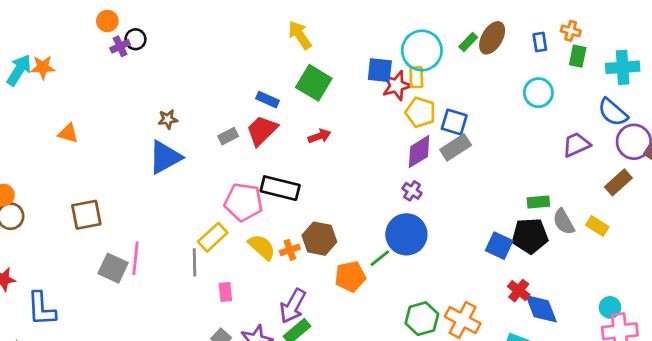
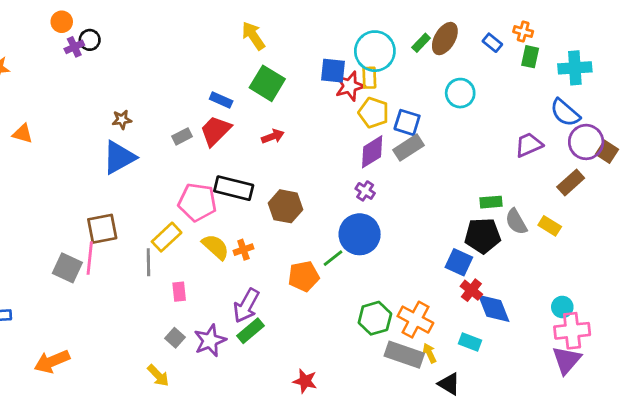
blue rectangle: (540, 42) -> (492, 43), turned -42
cyan circle: (538, 93) -> (460, 93), moved
brown square: (86, 215) -> (102, 229), moved
brown hexagon: (319, 239) -> (285, 206), moved
blue square: (499, 246) -> (459, 262), moved

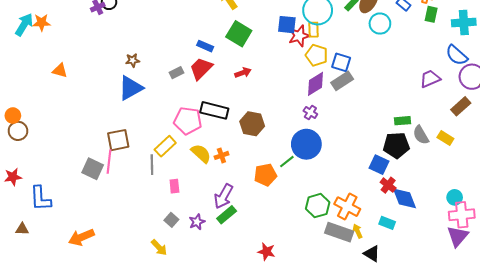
cyan circle: (460, 93) -> (380, 24), moved
purple star: (210, 341) -> (197, 222), size x0.7

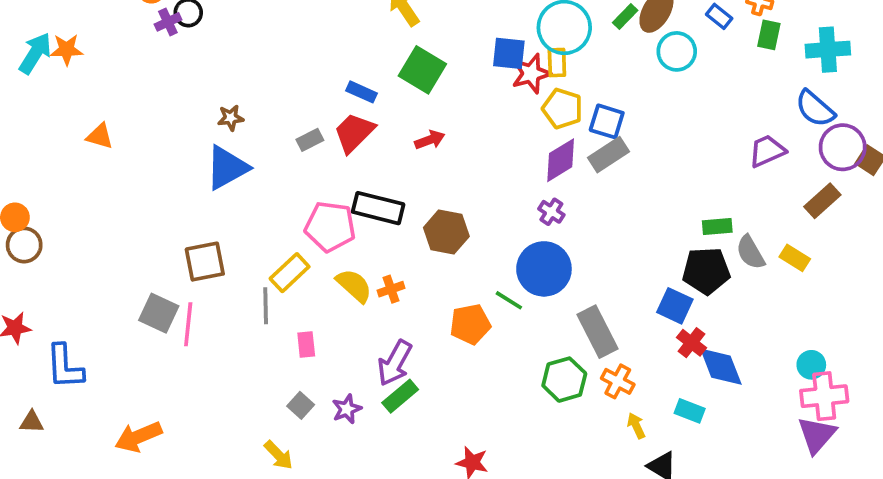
pink line: (109, 162) -> (188, 324), moved
green line: (287, 162) -> (509, 300), turned 70
orange cross: (347, 207) -> (618, 381), size x0.7
gray rectangle: (339, 232) -> (597, 332), moved, turned 44

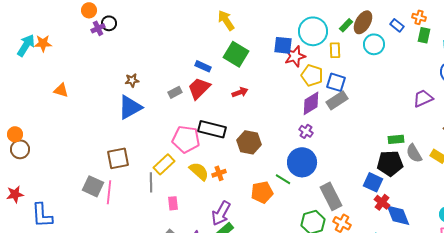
yellow rectangle: (557, 62) -> (335, 50), moved

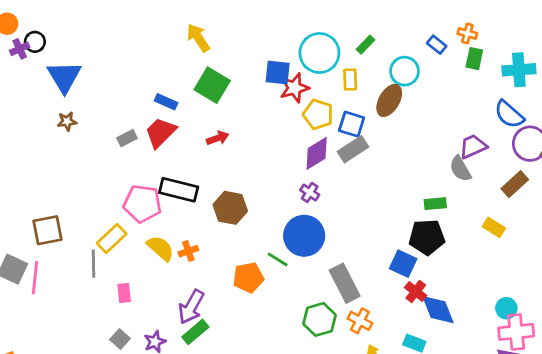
brown ellipse: (363, 22) -> (389, 100), moved
blue triangle: (130, 107) -> (64, 77), moved, turned -32
gray semicircle: (414, 153) -> (460, 169), moved

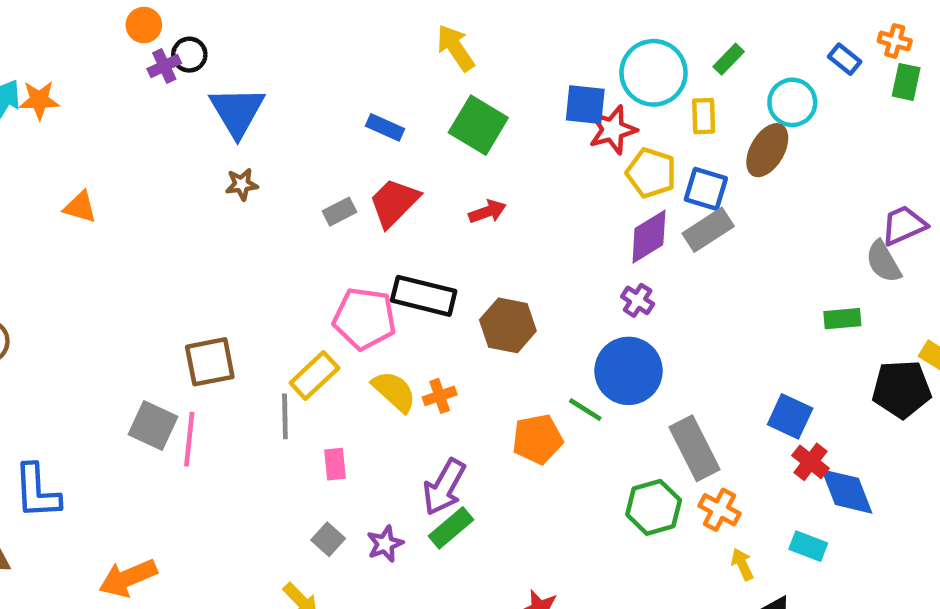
blue rectangle: (166, 102) -> (385, 127), moved
black pentagon: (427, 237) -> (902, 389), moved

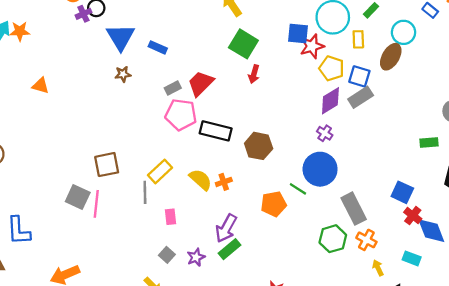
blue rectangle: (385, 127) -> (158, 47), moved
red arrow: (487, 212) -> (254, 74), moved, turned 126
pink pentagon: (365, 319) -> (181, 115), moved

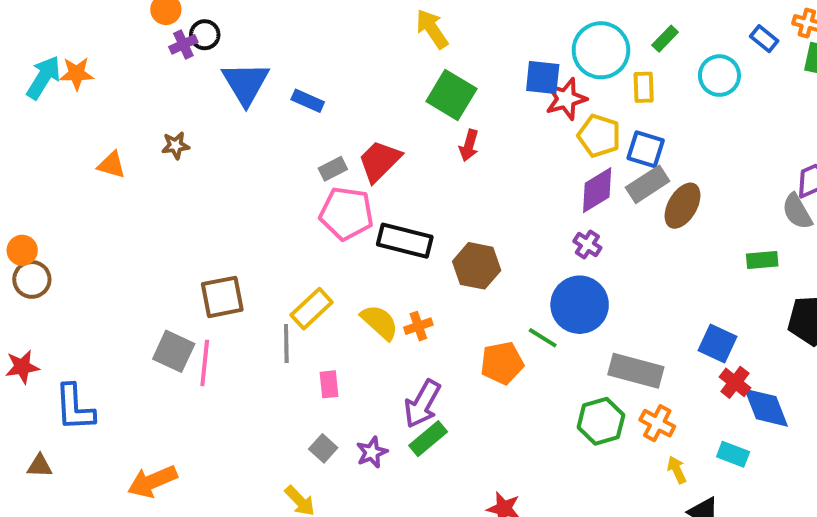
brown ellipse: (391, 57) -> (683, 206), moved
brown star: (123, 74) -> (176, 145), moved
gray rectangle: (354, 209) -> (636, 371), turned -48

